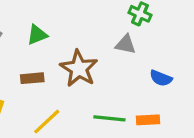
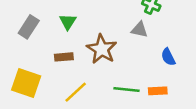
green triangle: (37, 35) -> (68, 22), turned -36
blue semicircle: (161, 78) -> (168, 57), turned 42

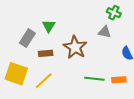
gray rectangle: (29, 27) -> (27, 38), moved
yellow line: (76, 92) -> (44, 81), moved

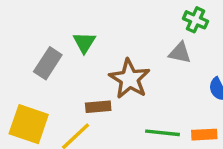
brown rectangle: (46, 53) -> (98, 107), moved

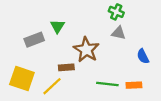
green cross: (196, 20) -> (116, 12), moved
gray rectangle: (48, 63) -> (34, 40), turned 36

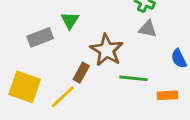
brown rectangle: (66, 67) -> (81, 73), turned -56
green line: (107, 84) -> (134, 78), moved

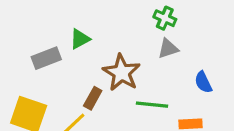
green triangle: (70, 20) -> (80, 39), turned 30
gray triangle: (148, 29) -> (168, 49), turned -30

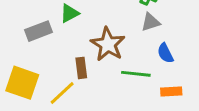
blue semicircle: (203, 82) -> (165, 53), moved
brown rectangle: (93, 98) -> (81, 68), turned -36

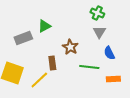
gray triangle: (151, 22) -> (99, 32), turned -40
brown star: (108, 44) -> (70, 47), size x0.7

